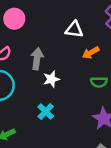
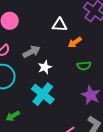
gray arrow: (37, 59) -> (31, 52), turned 60
cyan cross: (46, 112) -> (43, 94), size x1.6

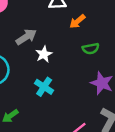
cyan cross: (43, 94) -> (44, 87), size x0.7

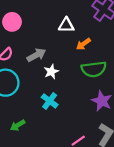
green semicircle: (91, 49) -> (94, 69), size x1.6

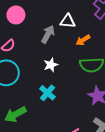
gray arrow: (36, 55) -> (48, 34), moved, turned -36
green arrow: (18, 125) -> (15, 114), size x1.5

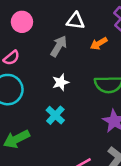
white triangle: (68, 21) -> (75, 21), moved
orange arrow: (83, 40) -> (99, 44), moved

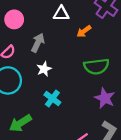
gray arrow: (59, 46) -> (38, 43), moved
white star: (61, 82) -> (44, 69), moved

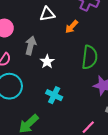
green semicircle: (96, 66) -> (90, 57), turned -65
white star: (44, 69) -> (47, 62), moved

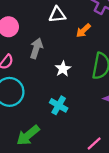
white star: (47, 62) -> (63, 69), moved

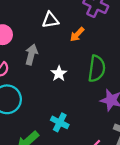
cyan cross: (59, 105) -> (60, 122), moved

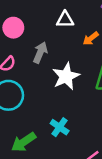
white star: (59, 73) -> (66, 76), size x1.6

